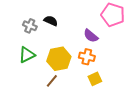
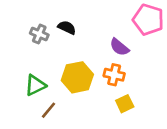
green triangle: (27, 55) -> (35, 85), moved
brown line: (52, 81) -> (48, 110), moved

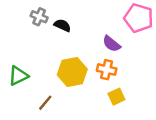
gray cross: (39, 34) -> (39, 17), moved
green triangle: (35, 85) -> (18, 76), moved

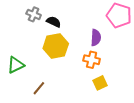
purple semicircle: (112, 44) -> (96, 38), turned -126
yellow hexagon: (72, 72) -> (56, 46), moved

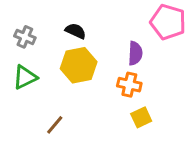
gray cross: (34, 14) -> (25, 37), moved
green triangle: (16, 65) -> (25, 77), moved

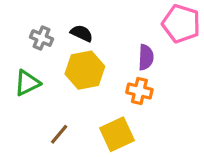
gray cross: (25, 37) -> (42, 38), moved
yellow square: (141, 117) -> (117, 134), moved, size x1.5

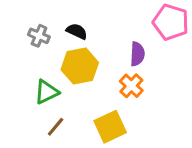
green triangle: (27, 83) -> (46, 92), moved
orange cross: (139, 91) -> (131, 86), turned 30

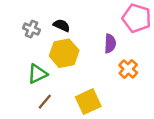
orange cross: (131, 86) -> (128, 69), moved

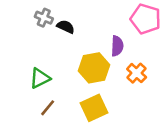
gray cross: (31, 29) -> (44, 18), moved
yellow hexagon: (64, 53) -> (94, 68), moved

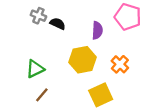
purple semicircle: (117, 46) -> (97, 30), moved
yellow square: (94, 108) -> (101, 95), moved

